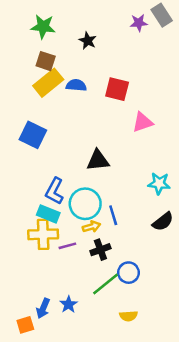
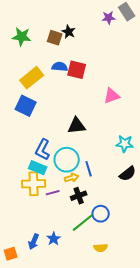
green star: (43, 27) -> (22, 37), moved
brown square: (46, 61) -> (55, 38), moved
yellow rectangle: (48, 83) -> (32, 78), moved
red square: (117, 89) -> (77, 70), moved
orange square: (25, 325) -> (11, 254), moved

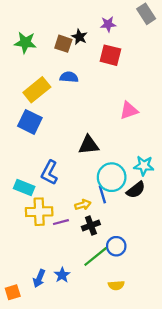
purple star: (109, 18) -> (108, 24), moved
red square: (77, 70) -> (110, 55), moved
cyan circle: (67, 160) -> (112, 177), moved
cyan rectangle: (38, 168) -> (24, 188), moved
black semicircle: (128, 174) -> (136, 190), moved

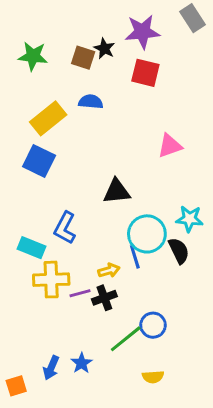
purple star: (108, 24) -> (142, 32), size x1.6
black semicircle: (136, 190) -> (179, 251), turned -78
black cross: (91, 225) -> (104, 298), moved

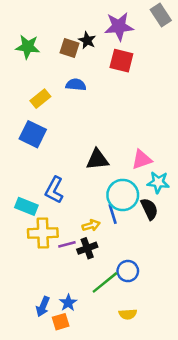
yellow rectangle: (48, 118) -> (40, 99), size x0.7
pink triangle: (170, 146) -> (142, 159), moved
orange square: (16, 386) -> (61, 322), moved

